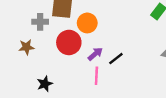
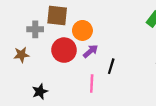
purple arrow: (95, 54) -> (91, 51), moved
black line: (116, 59) -> (111, 66), turned -35

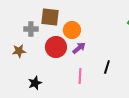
black line: (111, 66) -> (107, 67), moved

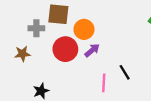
black line: (107, 67) -> (125, 72), turned -48
pink line: (80, 76) -> (104, 83), moved

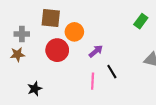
gray cross: (36, 28) -> (22, 34), moved
purple arrow: (92, 50) -> (96, 51), moved

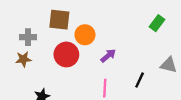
black line: (112, 72) -> (140, 80), moved, turned 56

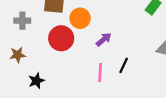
brown star: (23, 59) -> (18, 55), moved
black line: (140, 80) -> (124, 65), moved

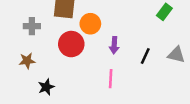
purple arrow: (104, 39) -> (114, 45), turned 133
black line: (124, 65) -> (145, 56), moved

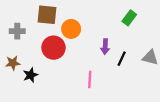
green rectangle: (164, 12) -> (129, 18), moved
purple arrow: (114, 45) -> (105, 47), moved
black star: (46, 87) -> (30, 75), moved

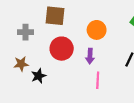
orange circle: (71, 29) -> (97, 30), moved
purple arrow: (105, 47) -> (90, 56), moved

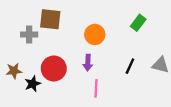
gray cross: (25, 32) -> (29, 34), moved
red circle: (62, 49) -> (54, 68), moved

